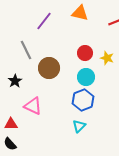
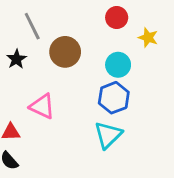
red circle: (85, 53) -> (117, 18), moved
black star: (15, 81) -> (16, 59), moved
cyan triangle: (79, 126) -> (108, 135), size x1.5

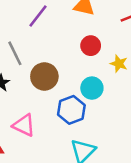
blue hexagon: (114, 98) -> (71, 110), moved

